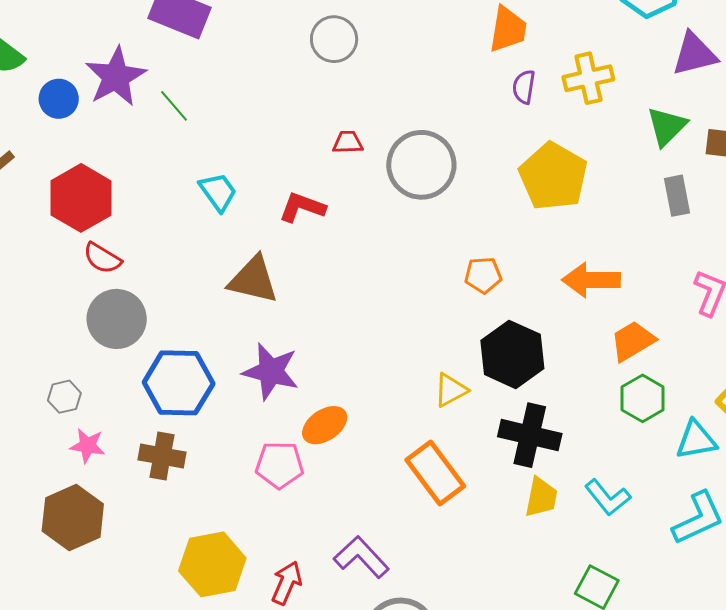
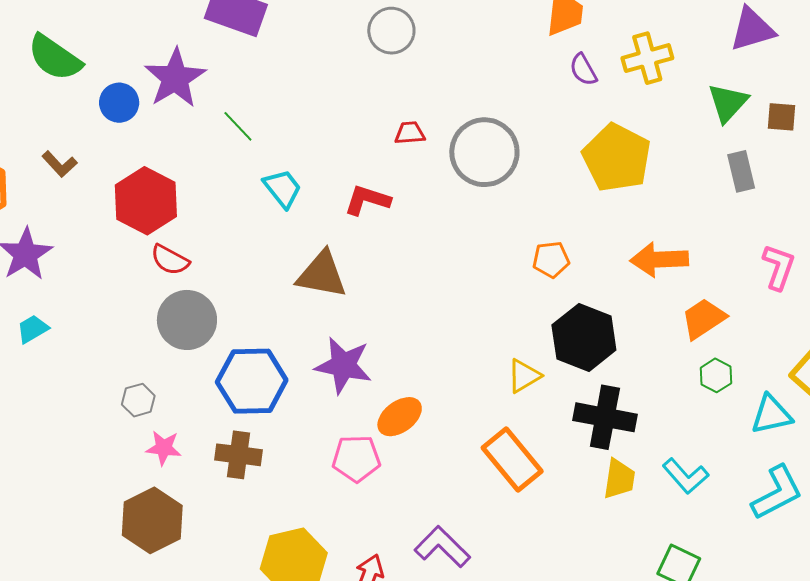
purple semicircle: (524, 87) -> (583, 70), turned -36
green line: (174, 106) -> (238, 126), moved
green hexagon: (643, 398) -> (716, 375), size x0.7

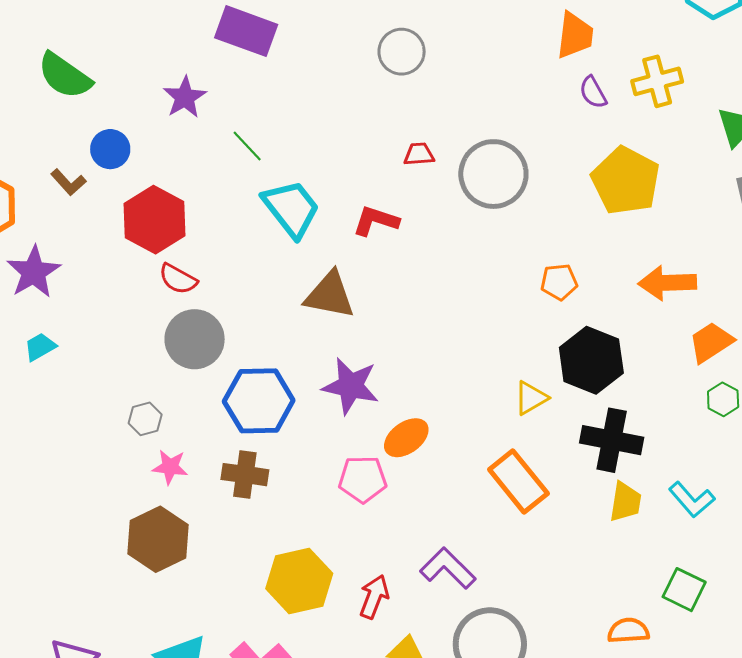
purple star: (175, 78) -> (185, 97), size x0.7
blue circle: (119, 103) -> (110, 149), moved
cyan trapezoid: (283, 188) -> (291, 208), size x1.5

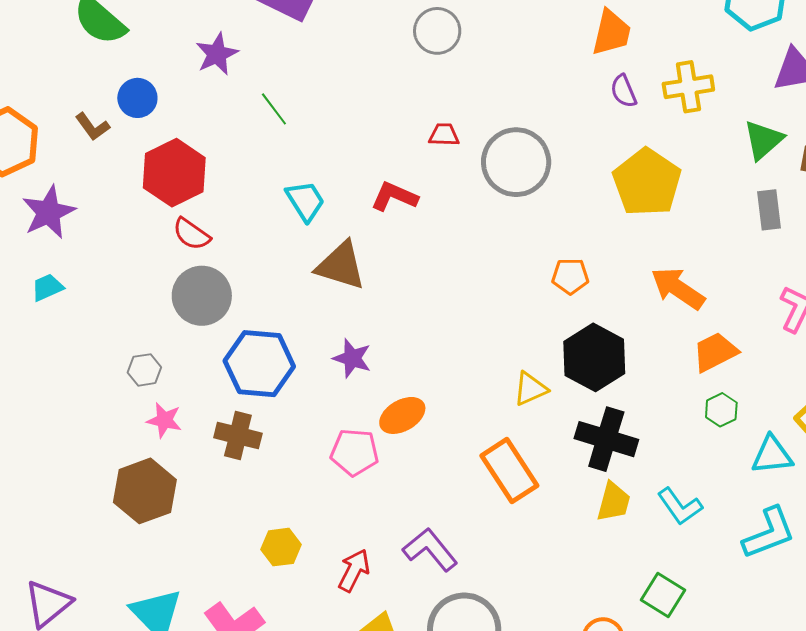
cyan trapezoid: (291, 208) -> (305, 201), moved, size x0.7
orange arrow: (667, 283) -> (678, 288), turned 30
purple star: (351, 386) -> (352, 358), size x0.7
yellow hexagon: (299, 581) -> (281, 547), size x0.6

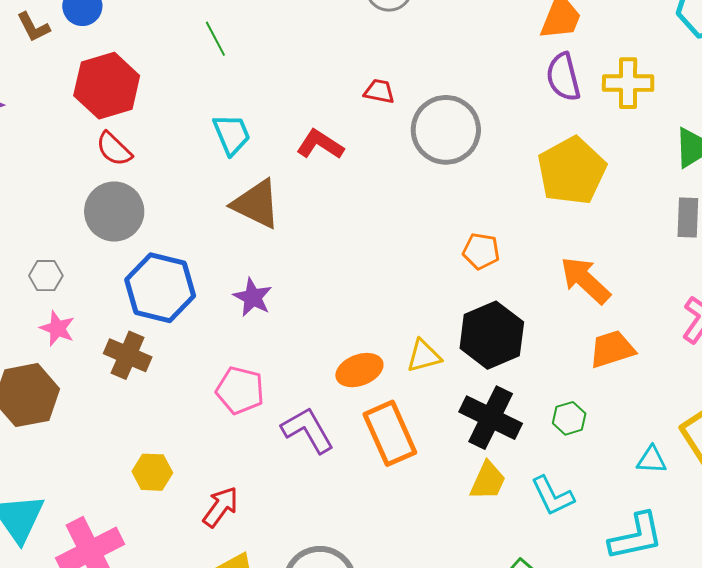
purple semicircle: (624, 91) -> (563, 77), size x1.4
green hexagon: (721, 410) -> (569, 418), moved
orange ellipse: (402, 415) -> (359, 370), moved
cyan triangle: (772, 455) -> (652, 460), size x0.7
purple L-shape: (430, 550) -> (308, 430), moved

